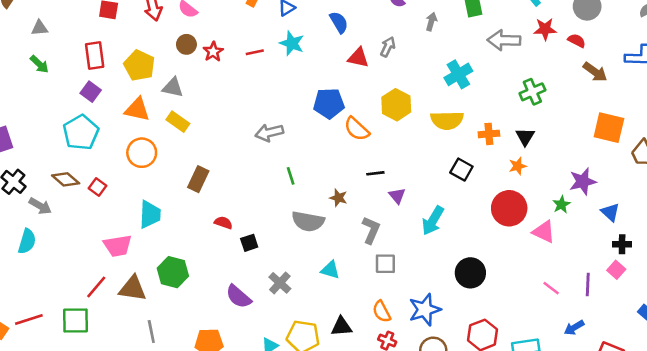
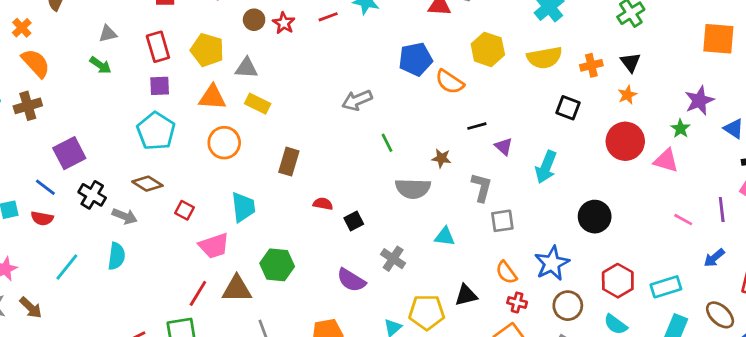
gray triangle: (40, 28) -> (108, 34), moved
purple square: (91, 92) -> (160, 86), turned -30
red square: (97, 187) -> (185, 210), moved

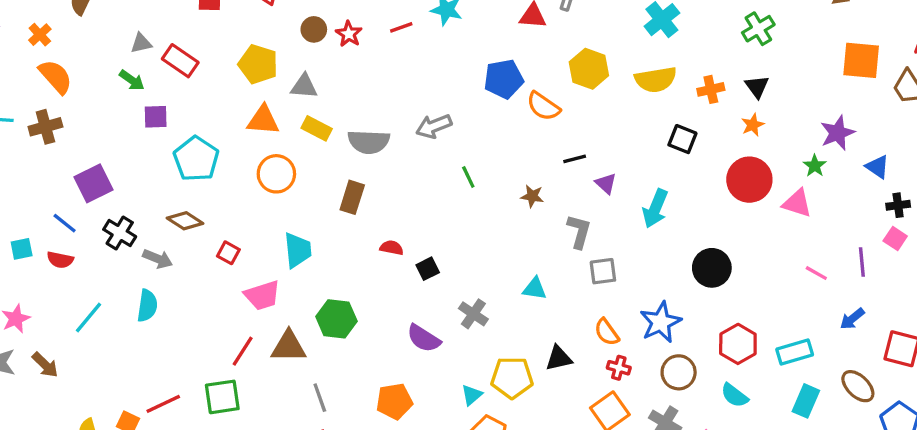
red rectangle: (158, 47) -> (180, 61), moved, turned -40
purple square: (160, 86) -> (156, 117), moved
gray semicircle: (413, 188) -> (369, 142), moved

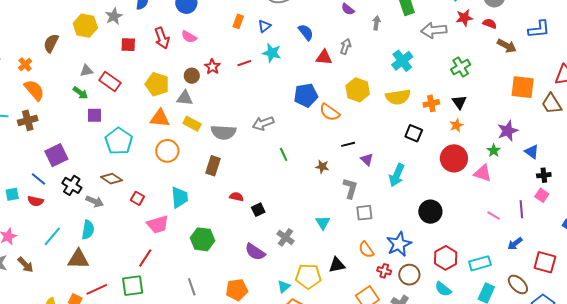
brown circle: (314, 29) -> (192, 76), moved
cyan triangle: (535, 289) -> (323, 223), turned 49
brown triangle: (289, 347) -> (78, 259), moved
red cross: (619, 368) -> (384, 271), moved

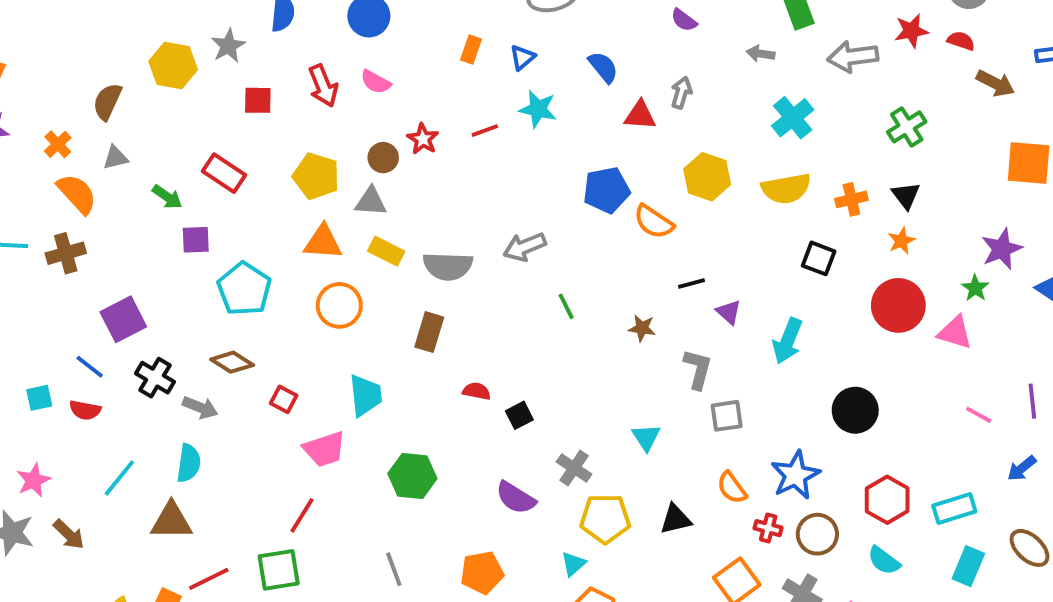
gray arrow: (376, 23) -> (761, 54), moved, turned -88
gray triangle: (86, 71) -> (115, 158), moved
yellow pentagon: (308, 276) -> (605, 519), moved

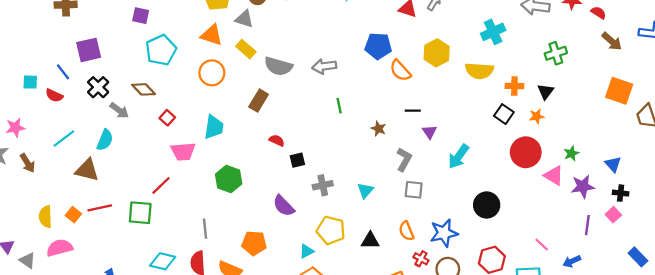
purple star: (1002, 249) -> (583, 186), moved
black square: (819, 258) -> (504, 114), moved
pink line: (979, 415) -> (542, 244), moved
gray cross: (574, 468) -> (323, 185), moved, turned 30

